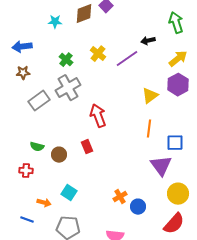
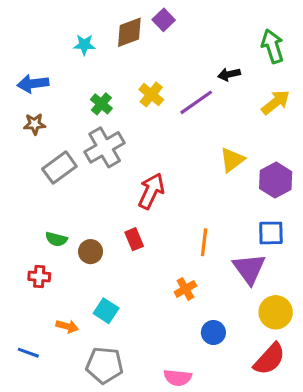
purple hexagon: (178, 85) -> (276, 180), moved
red arrow: (98, 116) -> (151, 191), turned 45
orange line: (149, 129) -> (204, 242), moved
orange cross: (120, 197) -> (185, 289), moved
blue line: (27, 220) -> (28, 353), moved

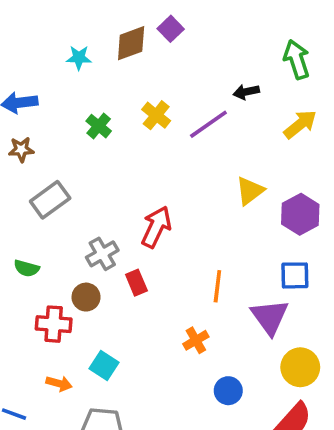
gray cross: (105, 147) -> (102, 254), moved, size x0.7
green semicircle: (56, 239) -> (27, 268), moved
red cross: (39, 277) -> (54, 324), moved, size x1.4

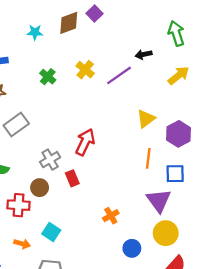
orange line: (217, 286) -> (148, 158), moved
yellow circle: (300, 367) -> (166, 233), moved

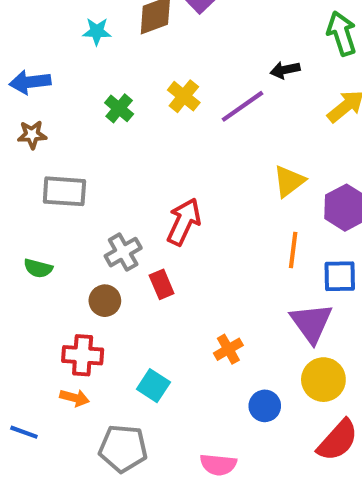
gray rectangle: (16, 125) -> (64, 191), turned 40
red cross: (19, 205) -> (83, 355), moved
cyan square: (51, 232) -> (153, 386), moved

